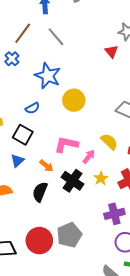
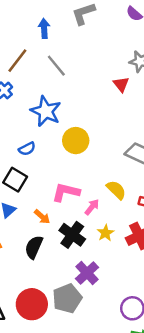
purple cross: (114, 214) -> (87, 273), moved, turned -30

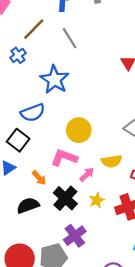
yellow circle: (76, 141) -> (79, 130), moved
blue semicircle: (27, 149) -> (33, 113), size x1.5
yellow semicircle: (116, 190) -> (112, 161), turned 120
black semicircle: (34, 247) -> (28, 205), turned 40

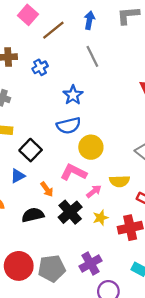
brown line: (34, 29) -> (53, 30), moved
blue star: (55, 80) -> (73, 95), size x0.7
blue semicircle: (33, 113) -> (69, 126), moved
purple cross: (75, 236) -> (90, 263), moved

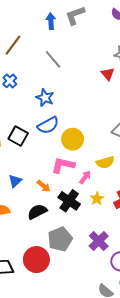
blue arrow: (89, 20) -> (51, 21), moved
black square: (31, 150) -> (18, 136), moved
gray pentagon: (52, 268) -> (60, 239), moved

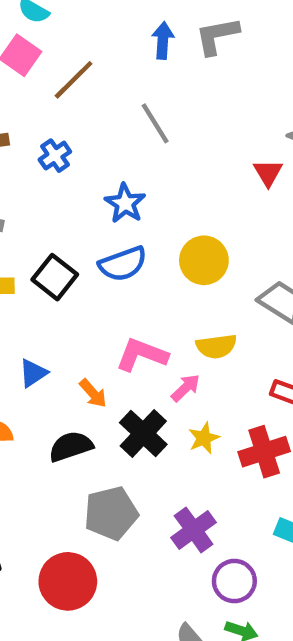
yellow circle: (73, 139) -> (204, 260), moved
yellow semicircle: (105, 162) -> (216, 346), moved
red circle: (36, 260) -> (68, 581), moved

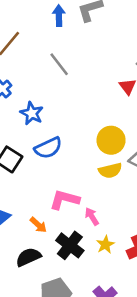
blue star: (125, 203) -> (32, 113), moved
yellow circle: (204, 260) -> (111, 140), moved
yellow semicircle: (216, 346) -> (110, 171), moved
pink arrow: (186, 388) -> (92, 216), turned -72

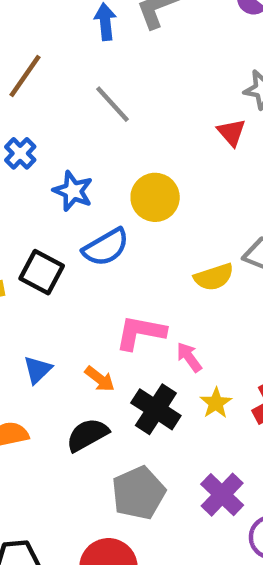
yellow circle: (111, 140) -> (155, 197), moved

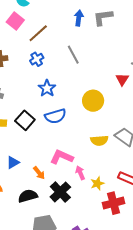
blue cross: (20, 153) -> (37, 59), moved
yellow circle: (155, 197) -> (93, 101), moved
yellow star: (216, 403) -> (97, 183), moved

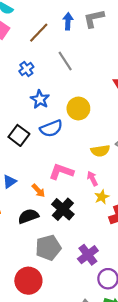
brown line: (38, 33) -> (39, 33), moved
yellow circle: (93, 101) -> (78, 108), moved
pink arrow: (80, 173) -> (92, 179), moved

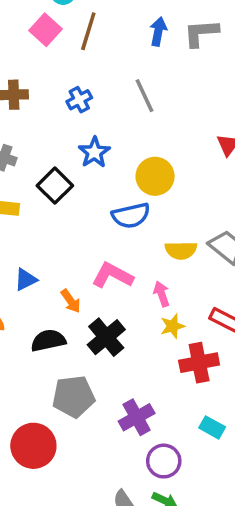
brown line: (39, 33) -> (88, 31), moved, turned -35
blue semicircle: (51, 128) -> (131, 215), moved
black square: (19, 135) -> (55, 186), moved

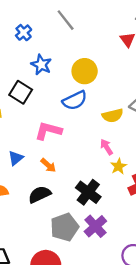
pink L-shape: (112, 275) -> (48, 131), moved
black cross: (106, 337) -> (88, 192), moved
purple cross: (137, 417) -> (95, 226), moved

